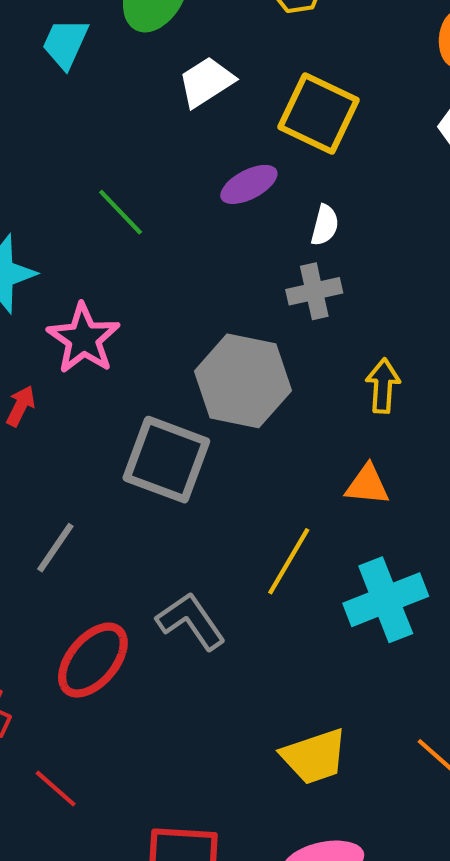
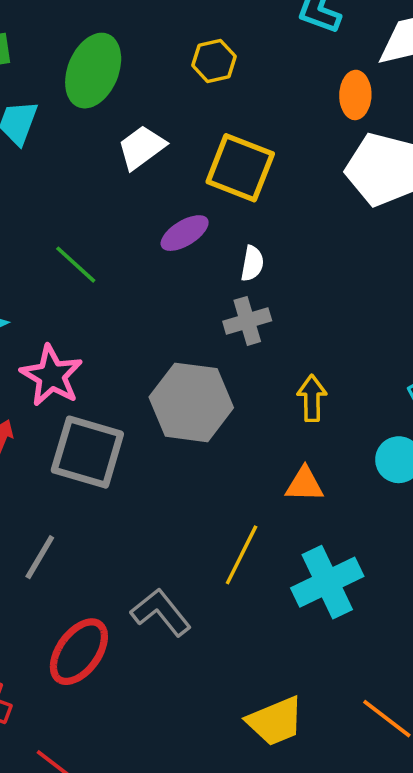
gray square: (166, 460) -> (87, 452), moved

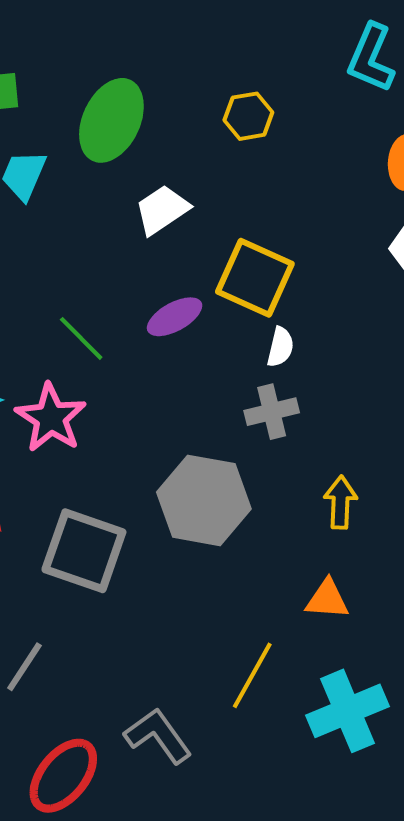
yellow square: (240, 168) -> (255, 278), moved
purple ellipse: (185, 233) -> (175, 317), moved
pink star: (51, 376) -> (51, 418), moved

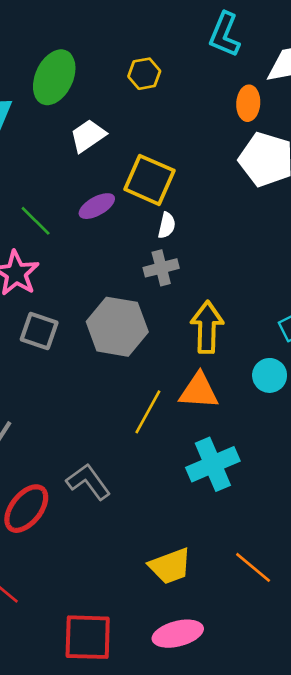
yellow arrow: (340, 502) -> (207, 327), size x1.5
gray square: (84, 551) -> (39, 331), moved, size x0.7
orange triangle: (327, 599) -> (199, 391), size x1.4
yellow line: (252, 675) -> (148, 412), moved

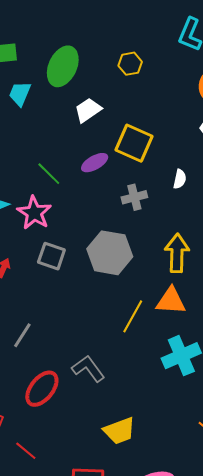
white semicircle: (167, 225) -> (180, 179), moved
gray cross: (161, 268) -> (134, 197), moved
yellow trapezoid: (170, 566) -> (119, 431), moved

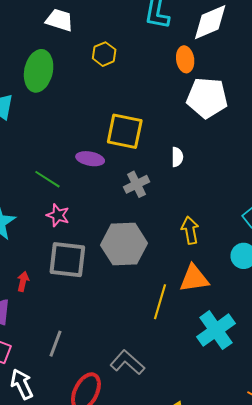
white trapezoid: (88, 110) -> (59, 20), moved, turned 64
purple ellipse: (95, 163) -> (90, 159), turned 52
pink star: (34, 213) -> (58, 215), moved, size x0.7
yellow arrow: (177, 253) -> (190, 230), size x0.7
gray square: (51, 256) -> (67, 260), size x1.4

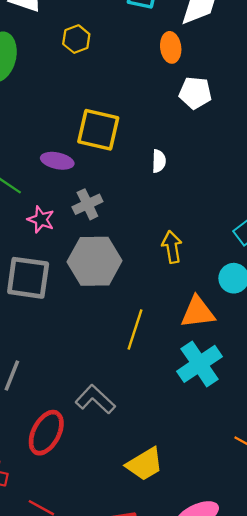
white pentagon: (207, 98) -> (195, 93), size x0.7
gray cross: (137, 184) -> (87, 204), moved
pink star: (58, 215) -> (41, 220), moved
orange triangle: (194, 278) -> (198, 312), moved

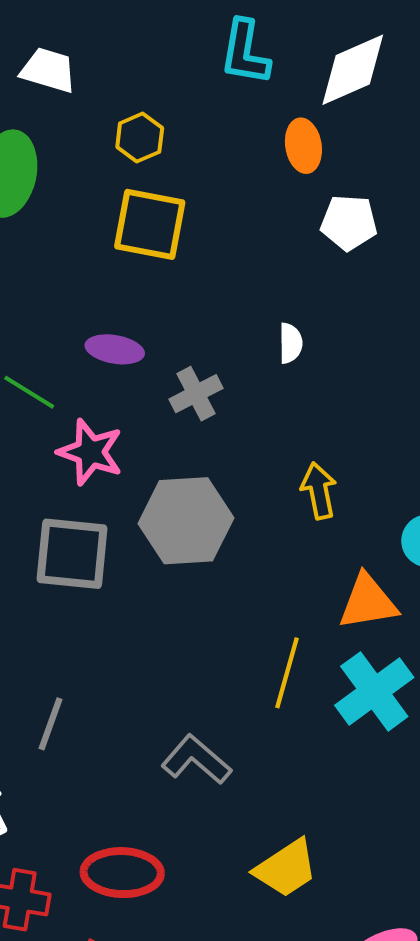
yellow square: (98, 130) -> (150, 224), moved
gray cross: (87, 204) -> (196, 394), moved
pink star: (41, 220) -> (90, 452), size x1.4
yellow line: (135, 329) -> (287, 673), moved
red ellipse: (46, 433) -> (122, 873), moved, turned 66

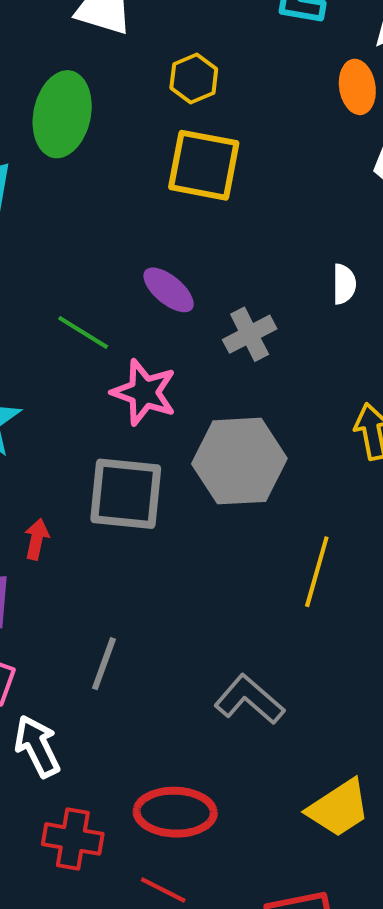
purple ellipse: (115, 349) -> (169, 290), turned 30
yellow line: (287, 673) -> (317, 572), moved

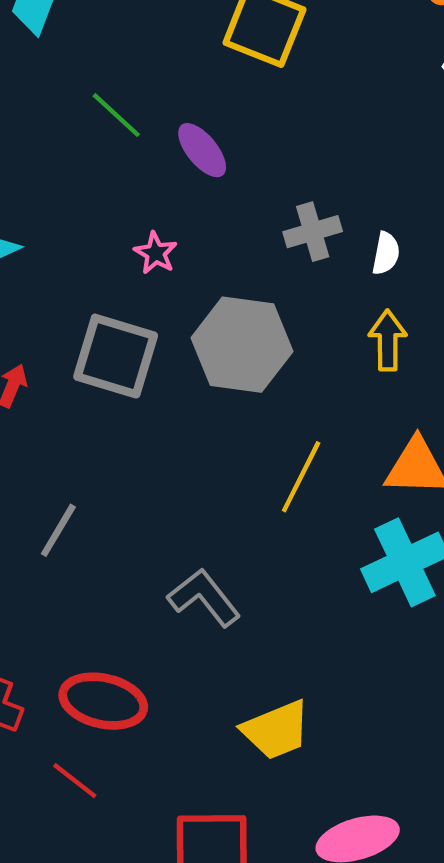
white semicircle: (344, 284) -> (386, 253), moved
green line: (83, 332) -> (116, 115), moved
gray cross: (250, 334) -> (313, 232), moved
pink star: (144, 392) -> (156, 253), size x0.6

